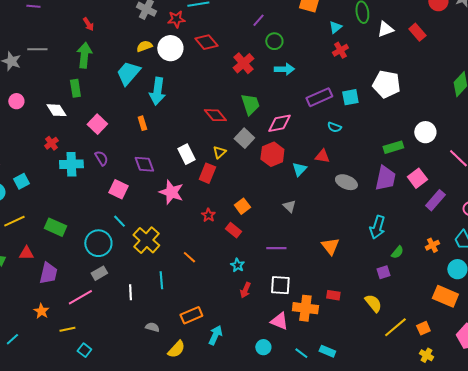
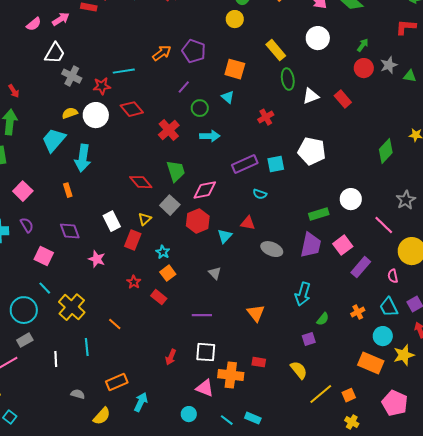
cyan triangle: (335, 27) -> (228, 97), moved, turned -40
pink star: (171, 192) -> (97, 259), size x0.7
cyan star: (237, 265) -> (163, 252), moved

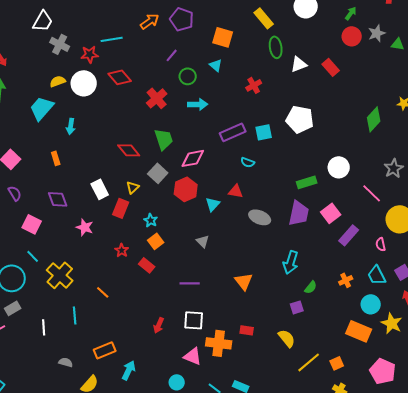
cyan arrow: (83, 158) -> (71, 126), size x0.6
yellow star: (404, 355) -> (392, 323), turned -30

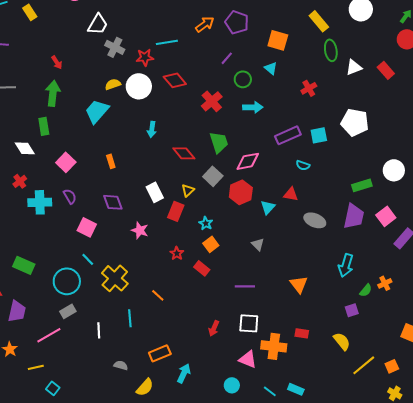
cyan arrow: (71, 126) -> (152, 129), moved
orange cross: (346, 280) -> (385, 283), moved

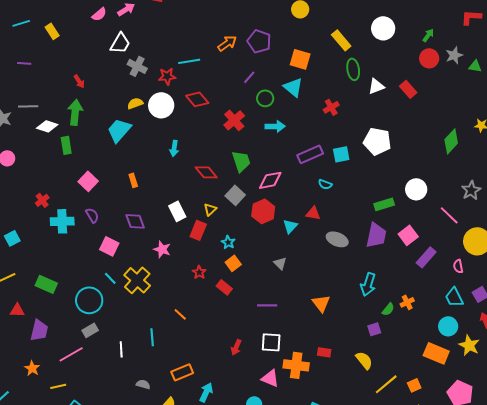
cyan triangle: (271, 68) -> (293, 87), size x1.5
white diamond: (25, 148) -> (47, 126), moved, turned -40
yellow cross: (115, 278) -> (137, 280), moved

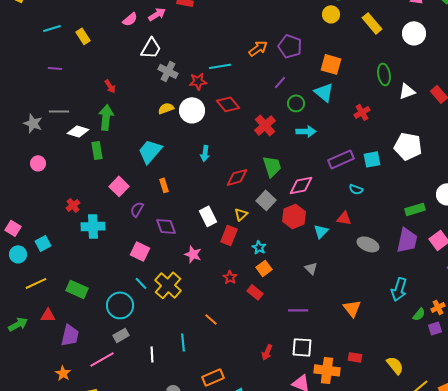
yellow rectangle: (341, 40) -> (372, 23), moved
cyan trapezoid: (119, 130) -> (150, 151), moved
red diamond: (206, 172) -> (237, 177), turned -65
purple semicircle: (92, 215) -> (137, 209), moved, turned -119
purple square: (374, 329) -> (435, 328), moved

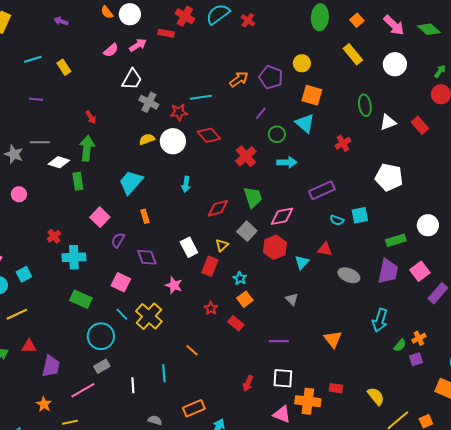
yellow circle: (331, 14) -> (302, 63), moved
cyan square: (372, 159) -> (360, 215), moved
green rectangle: (77, 289) -> (81, 299), moved

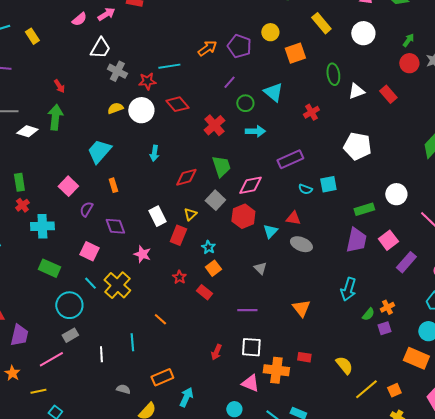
orange square: (312, 95) -> (295, 53), moved, turned -35
green rectangle: (78, 181) -> (19, 182), moved
gray ellipse: (349, 275) -> (301, 244), moved

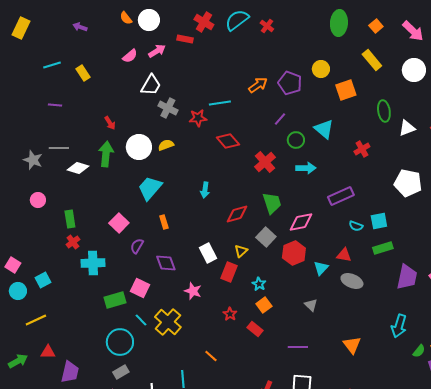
white circle: (141, 110) -> (139, 147), moved
green rectangle: (364, 209) -> (383, 248), moved
green rectangle: (49, 268) -> (115, 300), moved, turned -40

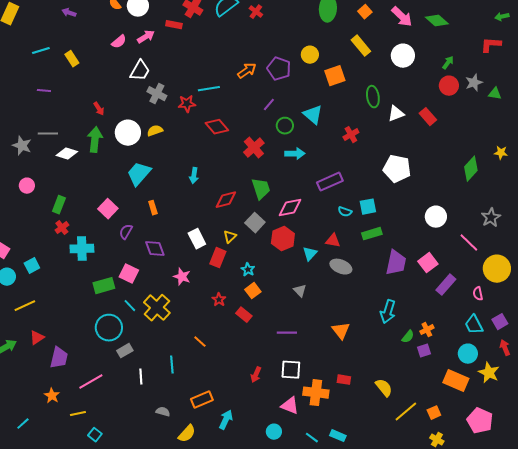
green rectangle: (70, 219) -> (59, 205), turned 30
red triangle: (48, 352) -> (37, 338), turned -35
gray rectangle: (121, 372) -> (125, 351), moved

